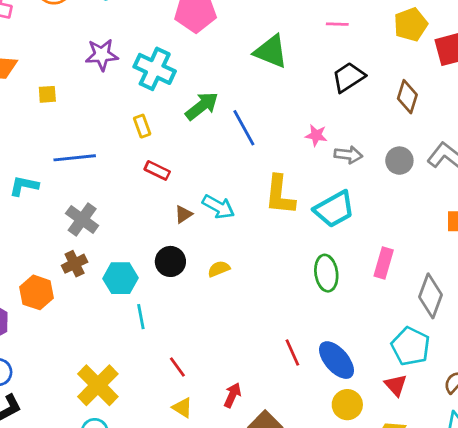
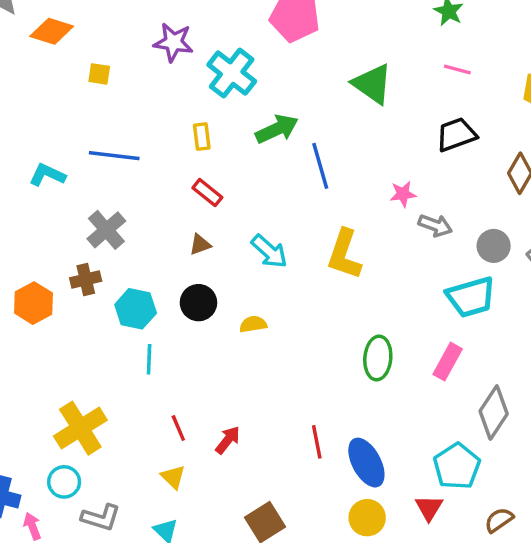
pink star: (316, 135) -> (403, 194), turned -30
cyan trapezoid: (334, 209) -> (471, 297), moved
brown triangle: (183, 214) -> (200, 244), moved
red arrow: (232, 395) -> (228, 440), moved

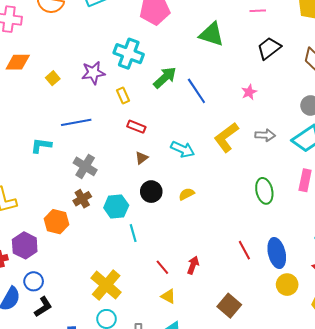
purple star: (173, 42) -> (93, 73), moved
yellow square: (99, 74) -> (53, 78), turned -32
gray arrow: (435, 225) -> (265, 135), moved
yellow L-shape: (344, 254) -> (226, 137), turned 52
blue ellipse: (366, 463) -> (277, 253), turned 32

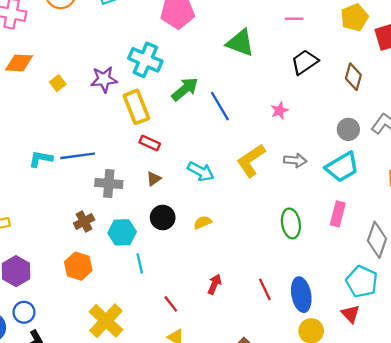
yellow rectangle: (123, 96) -> (136, 107), size x1.8
blue line: (76, 122) -> (78, 156), moved
gray cross: (85, 166) -> (109, 184), moved, turned -30
orange hexagon: (56, 222) -> (78, 266), moved
red arrow: (193, 265) -> (214, 284), moved

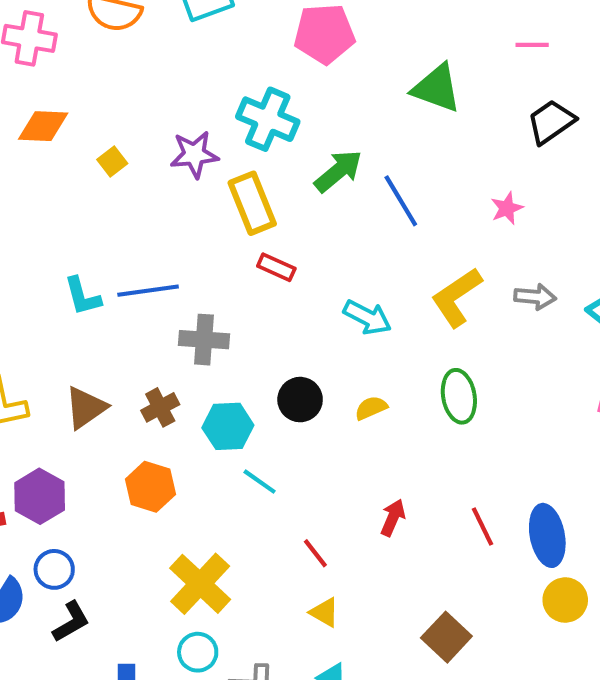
cyan L-shape: (41, 159) -> (82, 296), turned -115
brown triangle: (154, 179) -> (86, 408), moved, size x1.6
green ellipse: (291, 223) -> (459, 396), moved
cyan line: (140, 263) -> (260, 482), turned -42

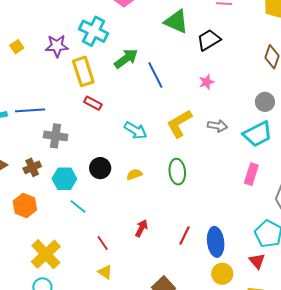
black trapezoid: (551, 122) -> (209, 40), moved
red line: (482, 527) -> (184, 235), turned 48

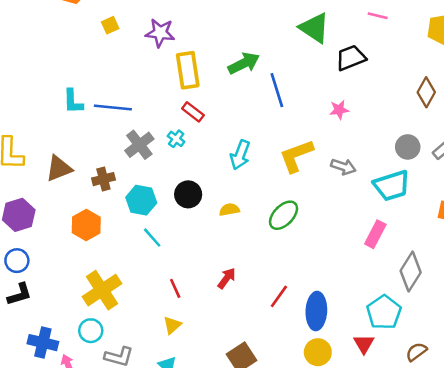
cyan cross: (94, 31) -> (176, 139), moved, size x0.5
cyan arrow: (135, 130) -> (240, 155), turned 70
gray cross: (56, 136) -> (139, 145), turned 35
green ellipse: (177, 172) -> (284, 215), turned 40
yellow triangle: (105, 272) -> (172, 325), turned 35

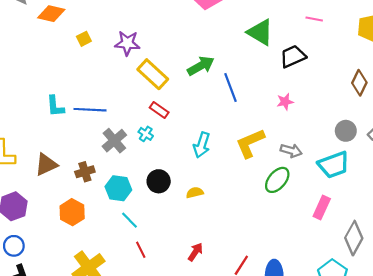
yellow rectangle: (188, 70) -> (153, 74), turned -36
green ellipse: (284, 215) -> (277, 180), moved
red line: (175, 288) -> (141, 250), moved

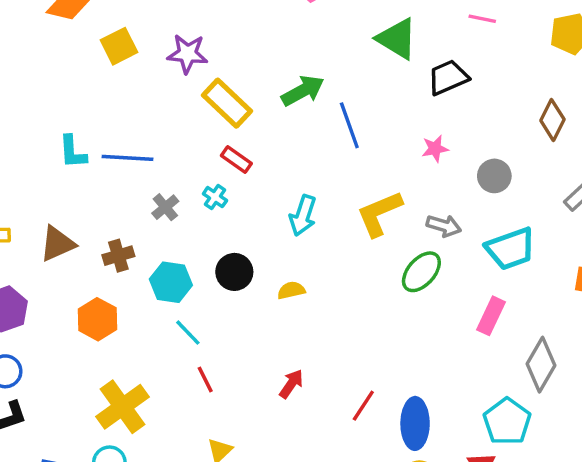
yellow square: (84, 39) -> (119, 46), size x1.5
gray circle: (346, 131) -> (494, 176), moved
gray cross: (114, 141) -> (165, 207), size x0.7

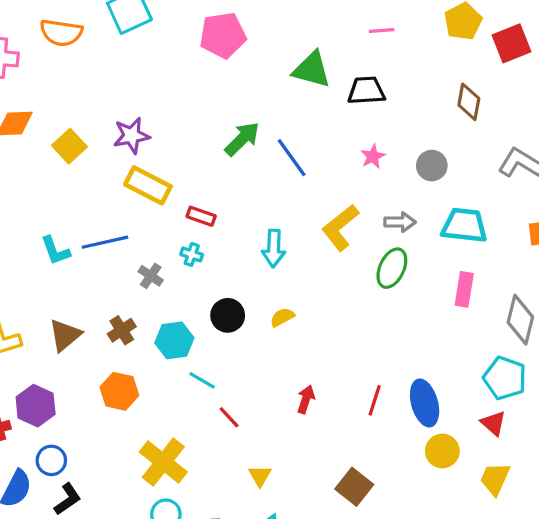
black trapezoid: (448, 77) -> (366, 91), turned 36
yellow rectangle: (227, 103) -> (148, 185), moved
cyan trapezoid: (511, 249) -> (464, 225), turned -138

